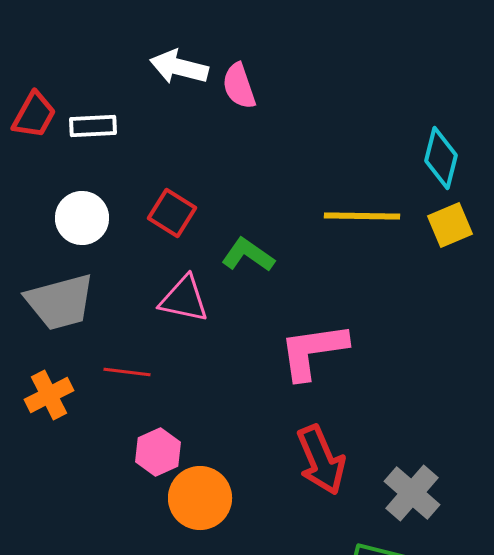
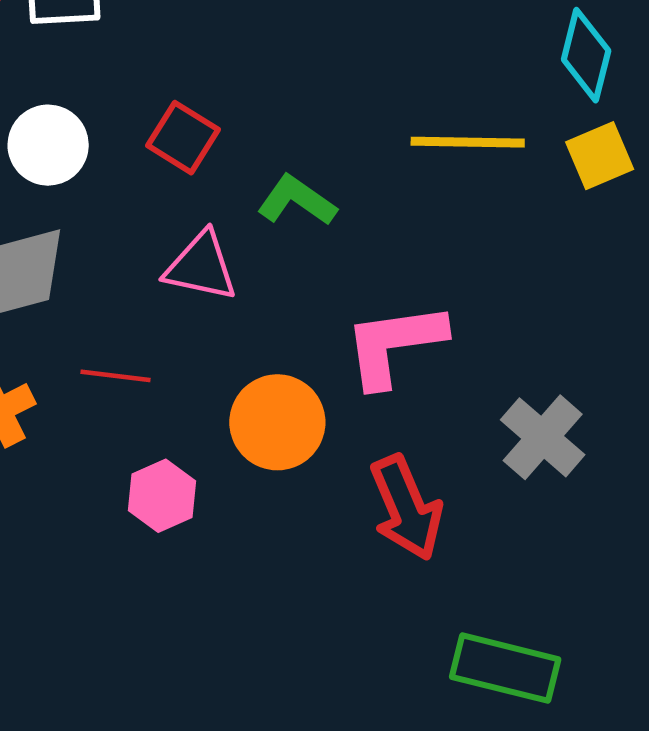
gray cross: (412, 493) -> (543, 437), moved
orange circle: (200, 498) -> (277, 422), moved

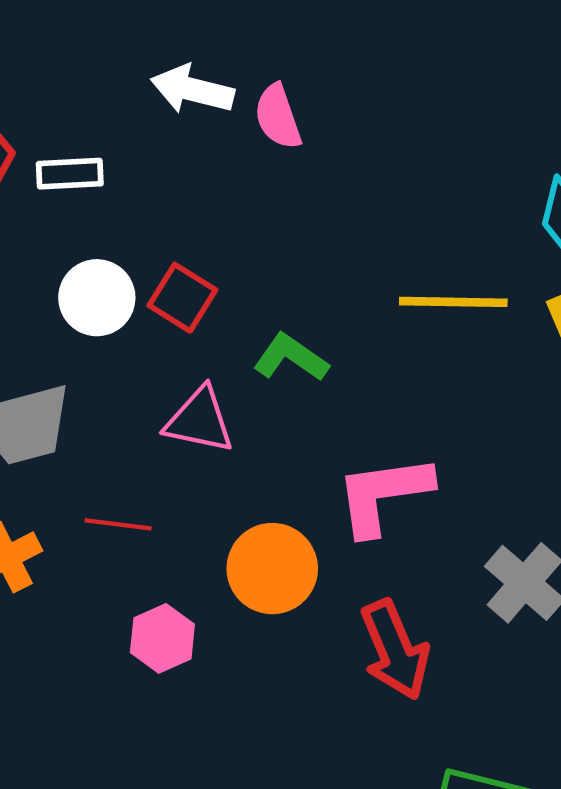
white circle: (48, 145) -> (97, 298), moved

